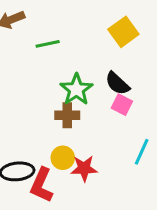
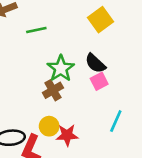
pink square: (122, 105) -> (99, 81), turned 36
brown cross: (67, 115) -> (53, 90), turned -30

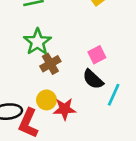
black semicircle: (95, 63) -> (93, 79), moved
green star: (61, 68) -> (37, 42), moved

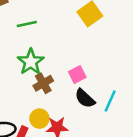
pink square: (97, 55) -> (77, 74), moved
cyan line: (114, 95) -> (110, 101), moved

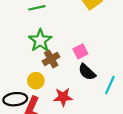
cyan line: (110, 101) -> (110, 85), moved
yellow circle: (39, 119) -> (36, 81), moved

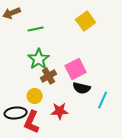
pink square: (80, 51) -> (76, 69), size x1.5
black semicircle: (87, 72) -> (82, 88), turned -30

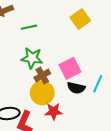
green star: (39, 59) -> (32, 58), turned -30
yellow circle: (35, 96) -> (42, 93), moved, size x1.5
cyan line: (103, 100) -> (98, 84), moved

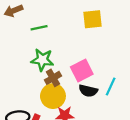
yellow square: (80, 19) -> (92, 19), turned 30

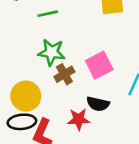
black semicircle: (88, 91) -> (98, 104), moved
yellow circle: (53, 96) -> (26, 96), moved

